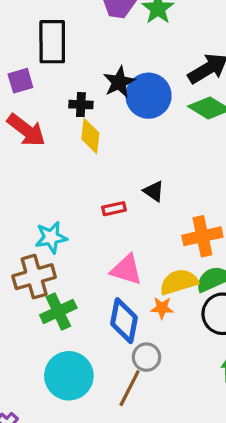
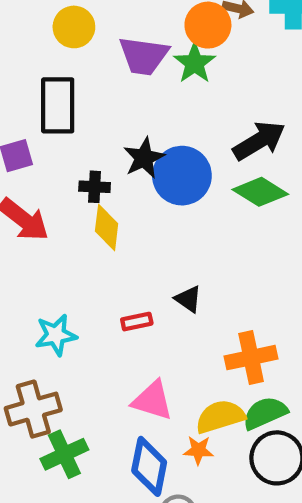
cyan star: (51, 237) -> (56, 335), moved

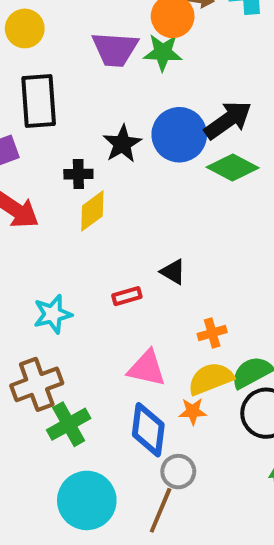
yellow circle: (74, 27) -> (25, 28), moved
green star: (195, 63) -> (163, 52), turned -30
blue circle: (182, 176) -> (179, 135), moved
yellow diamond: (107, 227) -> (92, 211), turned 51
orange cross: (251, 358) -> (212, 333), moved, size x0.6

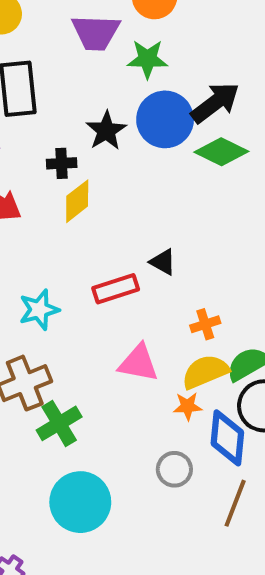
green star: (163, 52) -> (147, 59), moved
red rectangle: (127, 296) -> (116, 289), size x1.5
blue diamond: (148, 430) -> (227, 438), moved
brown line: (161, 510) -> (235, 503), moved

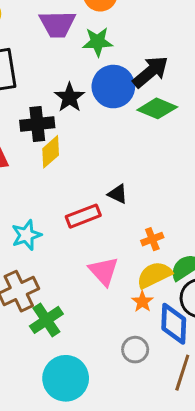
black cross: (62, 163) -> (37, 124), size x1.5
pink triangle: (138, 363) -> (104, 271), turned 40
orange star: (188, 406) -> (142, 302), turned -30

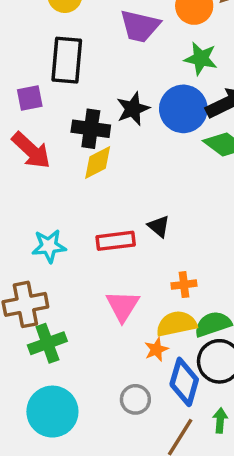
green star: (98, 42) -> (201, 59), moved

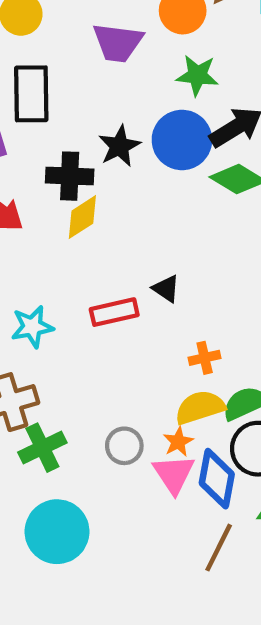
pink triangle: (123, 306) -> (174, 474), moved
gray circle: (135, 399) -> (124, 446), moved

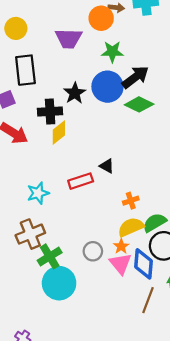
cyan circle: (57, 532) -> (59, 283), moved

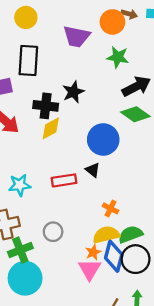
blue circle: (107, 87) -> (103, 139), moved
orange cross: (131, 201) -> (111, 208), turned 35
gray circle: (93, 251) -> (53, 232), moved
blue diamond: (143, 264) -> (114, 256), moved

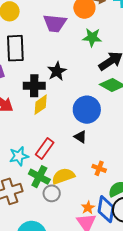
red rectangle: (64, 180) -> (45, 149), moved, turned -40
yellow semicircle: (106, 235) -> (63, 176), moved
green cross: (20, 250) -> (39, 177), moved, turned -35

